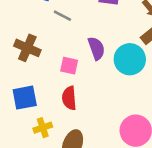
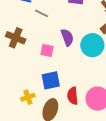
blue square: (25, 98) -> (51, 80), moved
red semicircle: (69, 98) -> (73, 96), moved

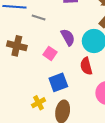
pink square: (47, 51) -> (50, 53), turned 32
red semicircle: (73, 96) -> (86, 66), moved

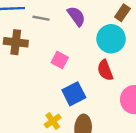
purple semicircle: (68, 37) -> (76, 16), moved
brown cross: (17, 46) -> (16, 42), moved

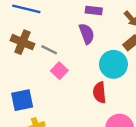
gray line: (41, 18) -> (49, 50), moved
blue square: (74, 94) -> (22, 100), moved

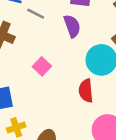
gray line: (49, 50) -> (36, 14), moved

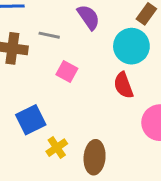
gray line: (36, 14) -> (49, 35), moved

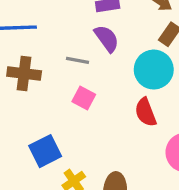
gray line: (49, 35) -> (78, 60), moved

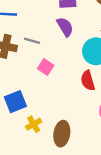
gray line: (78, 60) -> (32, 41), moved

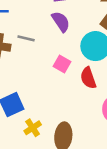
pink square: (46, 67) -> (62, 64), moved

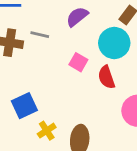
purple semicircle: (61, 22) -> (77, 17), turned -95

